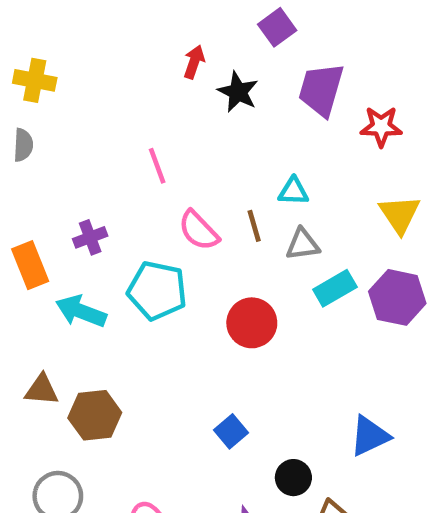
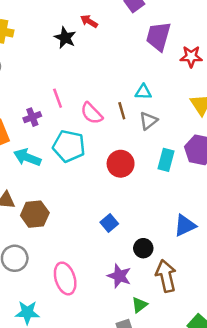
red arrow: (194, 62) -> (89, 21), turned -78
black star: (238, 92) -> (65, 38), moved
pink line: (157, 166) -> (58, 98), moved
gray triangle: (303, 244) -> (148, 121), turned -30
cyan rectangle: (335, 288) -> (166, 160), moved, turned -45

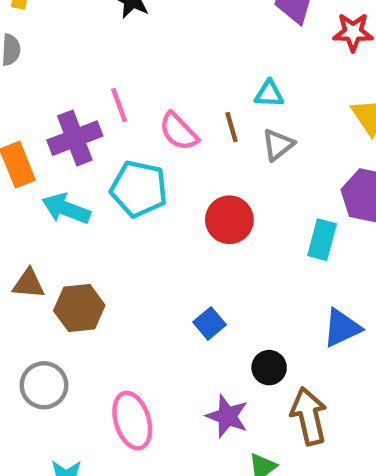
purple cross: (32, 117) -> (75, 138), size x1.6
cyan rectangle: (166, 160) -> (322, 240), moved

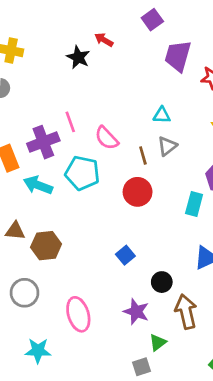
brown line: (232, 127) -> (143, 156), moved

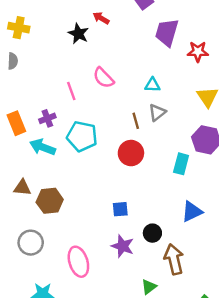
pink semicircle: (107, 138) -> (103, 78), moved
purple cross: (43, 142) -> (47, 118), moved, size x0.6
blue square: (125, 255) -> (120, 209), turned 35
purple star: (136, 312) -> (123, 246), moved

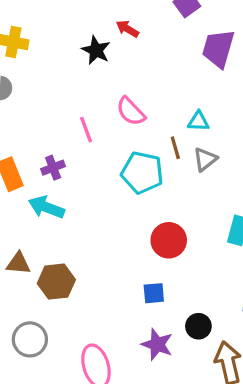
brown line: (136, 121) -> (175, 148), moved
cyan pentagon: (82, 136) -> (142, 173), moved
red circle: (131, 153) -> (169, 240), moved

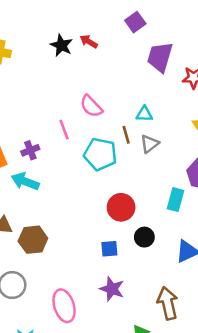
black star: (96, 50) -> (61, 45), moved
pink line: (86, 130) -> (64, 130), moved
black circle: (198, 326) -> (144, 237), moved

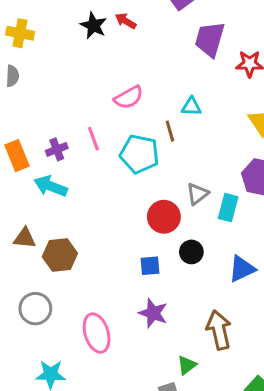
pink semicircle: (91, 106) -> (129, 97), turned -75
pink line: (64, 130) -> (93, 139), moved
gray triangle: (150, 144) -> (198, 194), moved

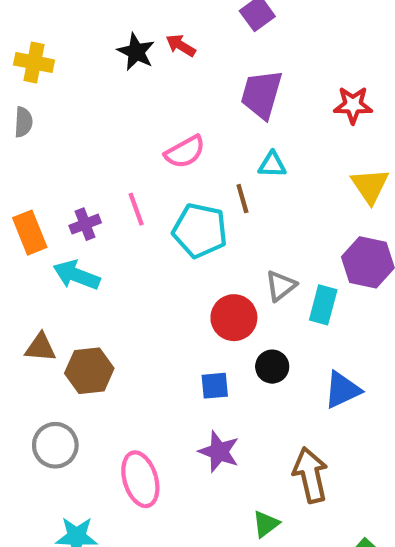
purple trapezoid: (210, 39) -> (262, 94), moved

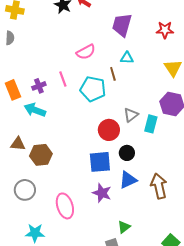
blue square: (215, 386) -> (100, 162), size x1.6
blue triangle: (342, 390) -> (128, 180), moved
brown arrow: (310, 475) -> (159, 186), moved

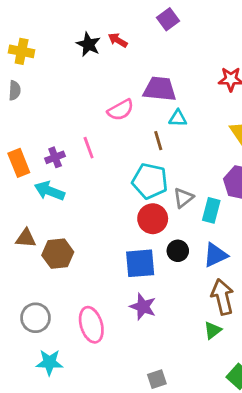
purple trapezoid: (122, 25) -> (160, 89), moved, turned 80
cyan pentagon: (93, 89) -> (150, 181), moved
blue triangle: (128, 180) -> (215, 255), moved
gray circle: (25, 190) -> (36, 318), moved
green triangle: (124, 227) -> (213, 330), moved

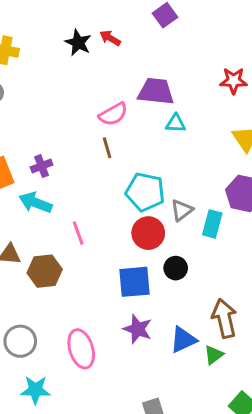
brown line: (158, 141) -> (107, 148), moved
pink line: (89, 148) -> (78, 233), moved
blue triangle: (215, 255) -> (183, 340), moved

